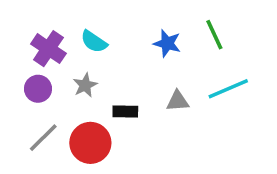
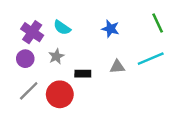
green line: (214, 35) -> (158, 23), moved

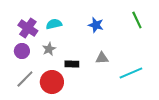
cyan semicircle: (62, 28) -> (54, 24), turned 133
cyan line: (151, 59) -> (131, 73), moved

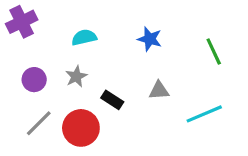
green line: (137, 20) -> (214, 51), moved
purple cross: (28, 28) -> (22, 22), moved, turned 30
black rectangle: (72, 64) -> (112, 100), turned 32

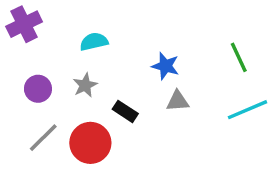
blue star: (150, 39) -> (165, 66), moved
cyan line: (204, 114) -> (248, 110), moved

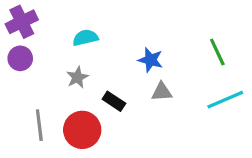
purple circle: (38, 89) -> (20, 58), moved
gray line: (43, 138) -> (39, 125), turned -52

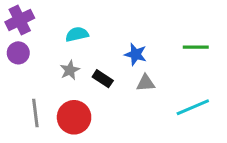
green line: (217, 52) -> (196, 47), turned -65
cyan line: (225, 100) -> (193, 107), moved
black rectangle: (114, 101) -> (103, 79), moved

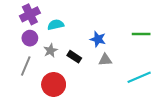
purple cross: (20, 20) -> (30, 14), moved
purple circle: (18, 53) -> (30, 38), moved
gray line: (35, 113) -> (26, 66), moved, turned 30

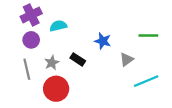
gray star: (50, 50) -> (52, 63), moved
gray triangle: (105, 60) -> (127, 59), moved, turned -32
gray line: (26, 66) -> (27, 69), turned -36

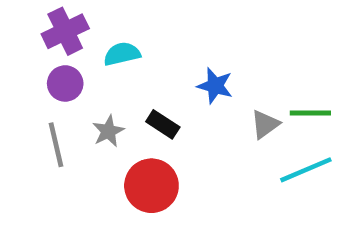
green line: (148, 36) -> (310, 113), moved
red circle: (56, 89) -> (151, 186), moved

